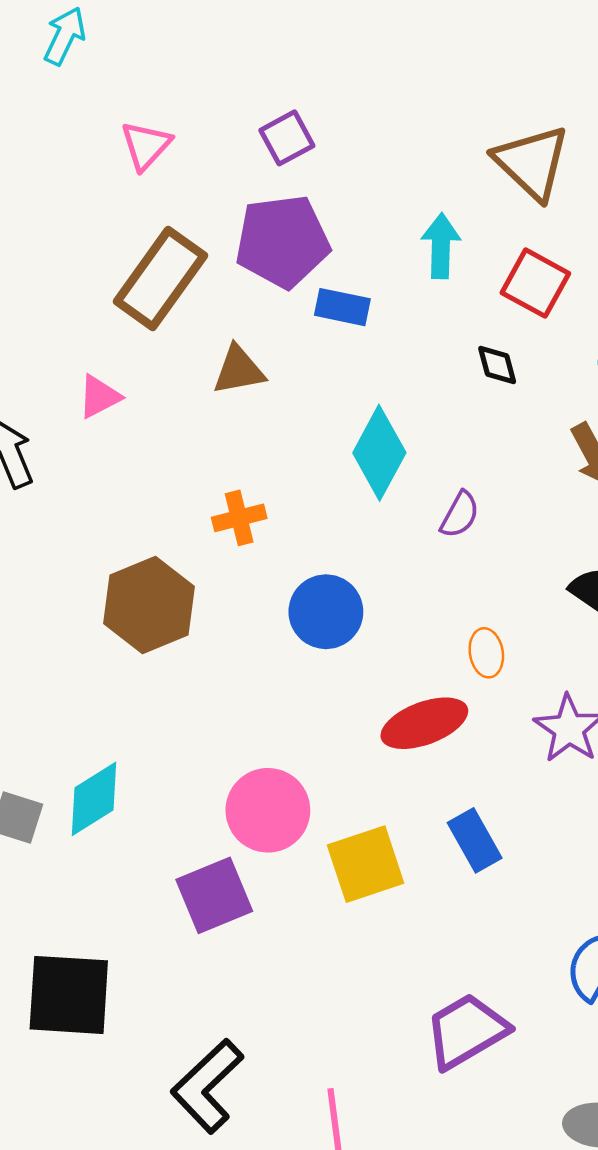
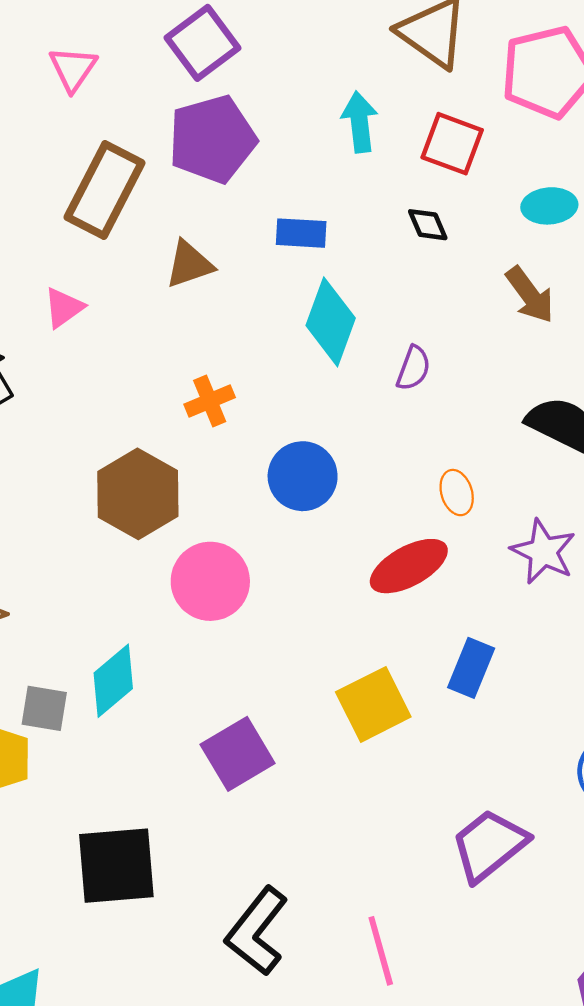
purple square: (287, 138) -> (202, 43), size x1.4
blue rectangle: (342, 307) -> (301, 233), moved
pink circle: (268, 810) -> (210, 581), moved
blue rectangle: (475, 840) -> (471, 668), turned 60

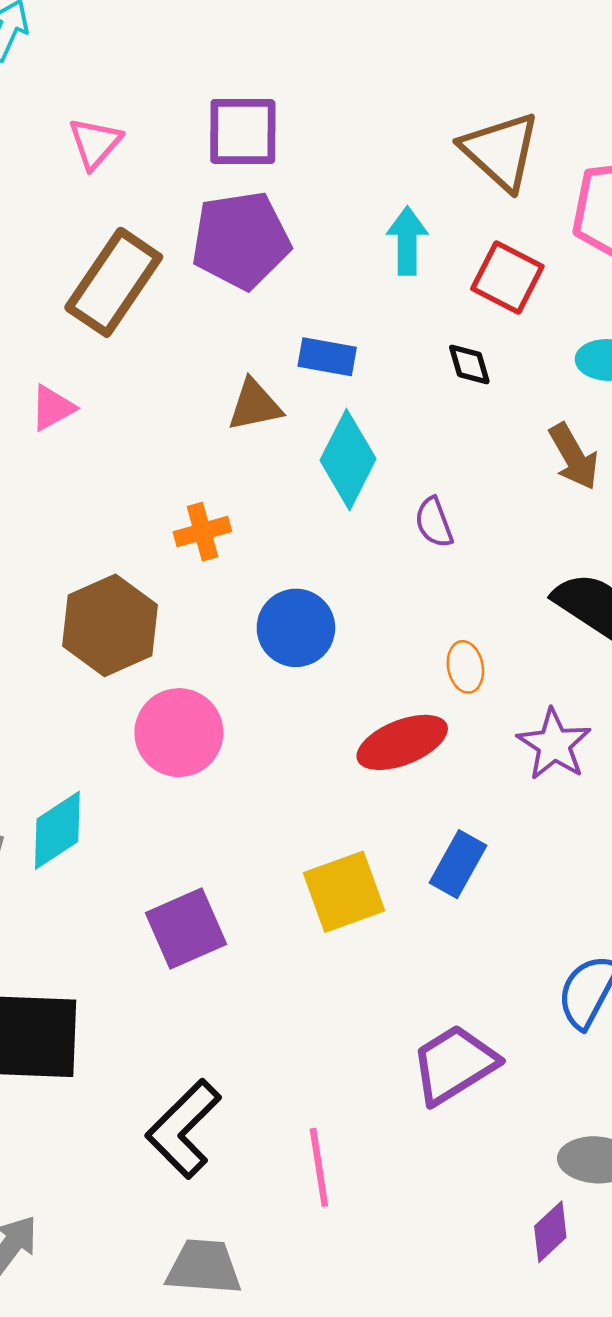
purple square: (202, 43) -> (243, 131), turned 30
brown triangle: (189, 264) -> (255, 405), moved
purple semicircle: (413, 368) -> (434, 522), turned 132

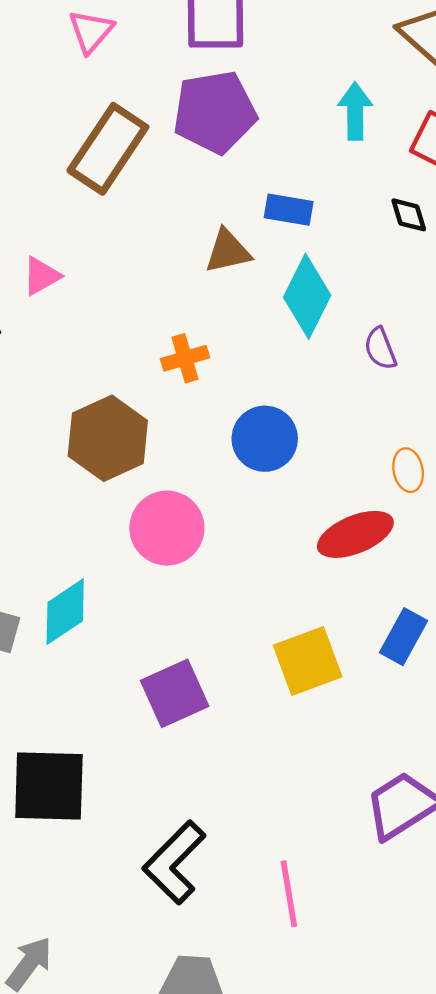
pink triangle: (52, 408) -> (41, 276), moved

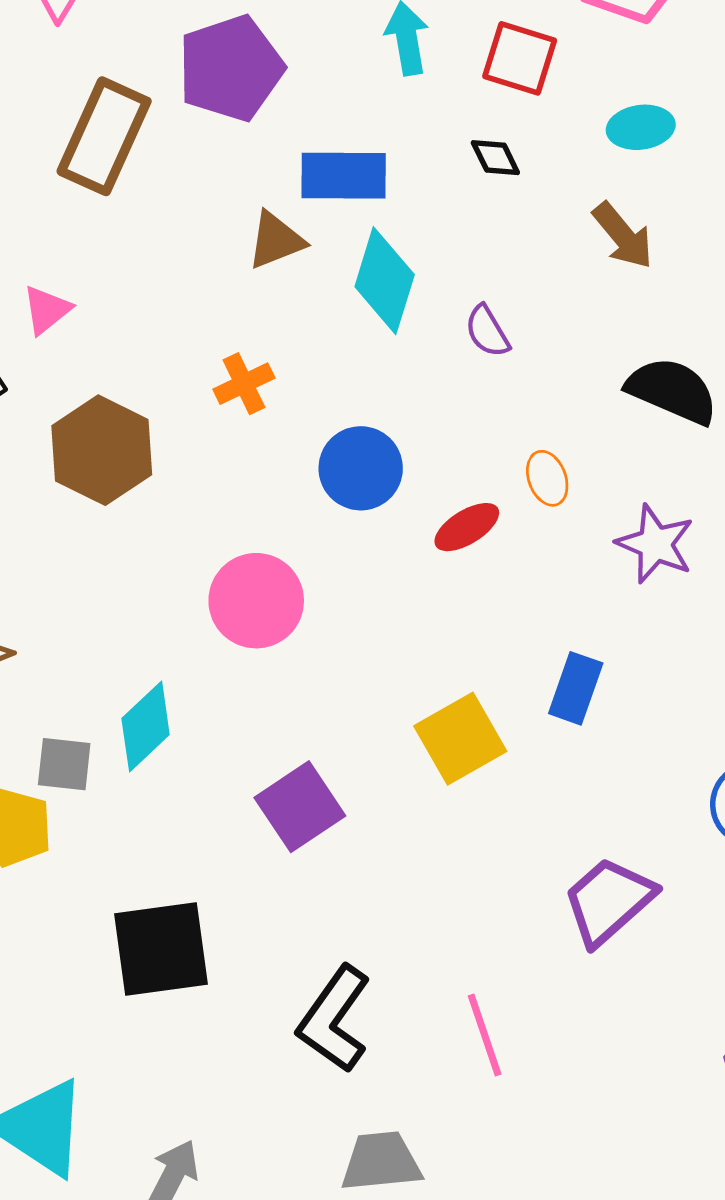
blue rectangle: (289, 210) -> (344, 176), size x1.4
brown hexagon: (108, 438) -> (102, 450), moved
red ellipse: (355, 534) -> (467, 527), moved, size x0.7

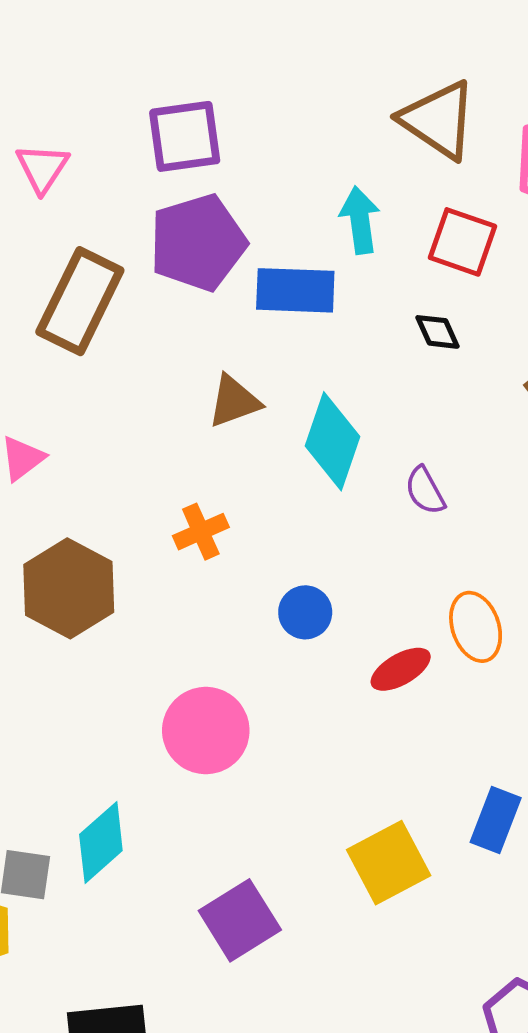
blue rectangle: (344, 176) -> (295, 290), moved
blue circle: (361, 468) -> (305, 612), size x0.7
orange ellipse: (547, 478) -> (476, 627), size x1.4

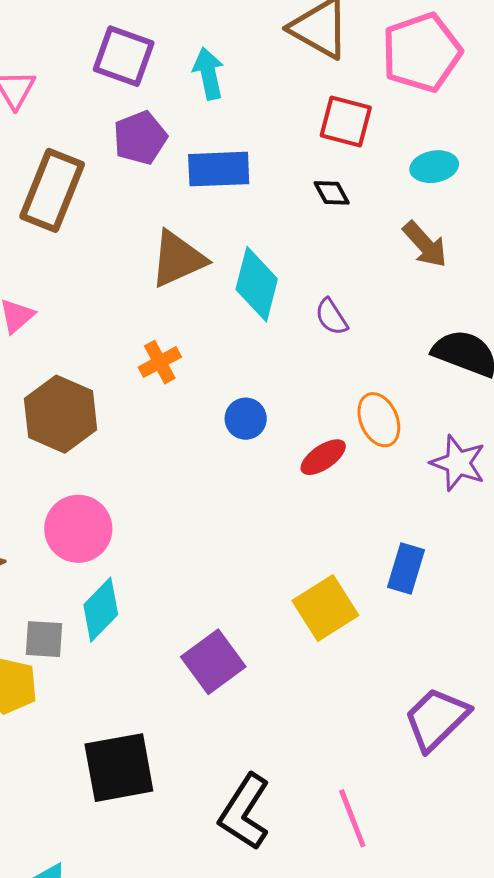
purple square: (185, 136) -> (124, 56), turned 32
cyan arrow: (360, 220) -> (209, 74), moved
purple pentagon: (198, 243) -> (140, 138), size x0.7
brown triangle: (234, 401) -> (178, 259), size x1.4
pink circle: (206, 731) -> (78, 529), moved

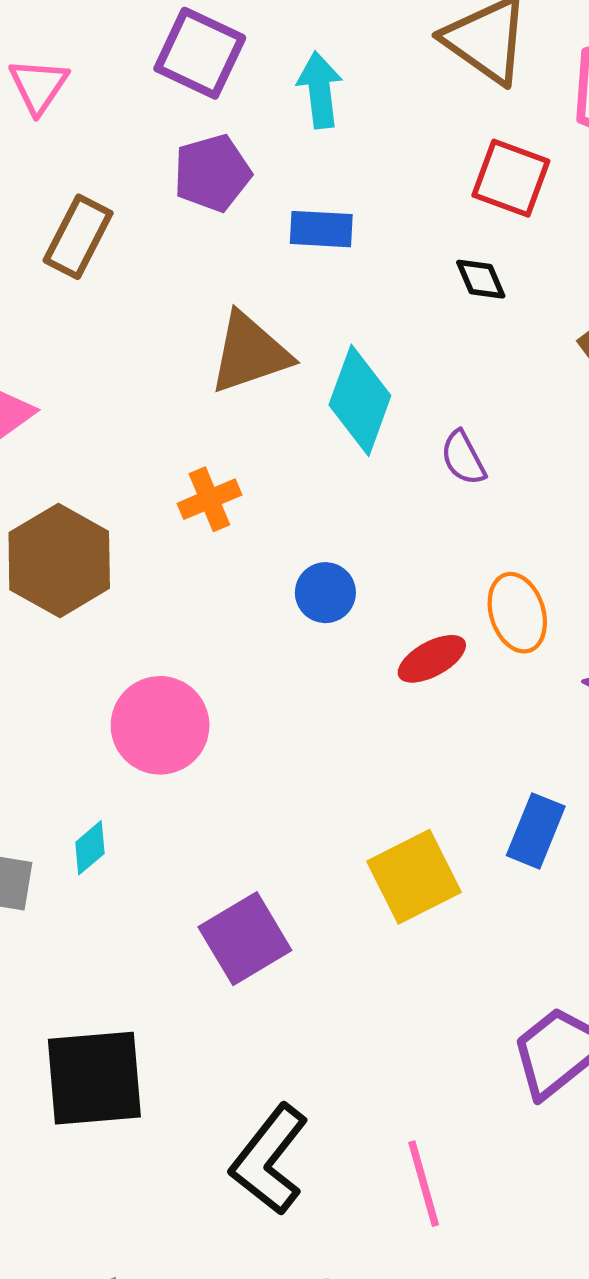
blue rectangle: (219, 169) -> (321, 229), size x0.7
brown rectangle: (52, 190) -> (78, 237), size x0.7
pink circle: (78, 529) -> (160, 725), moved
cyan diamond: (101, 610) -> (90, 848), size x0.6

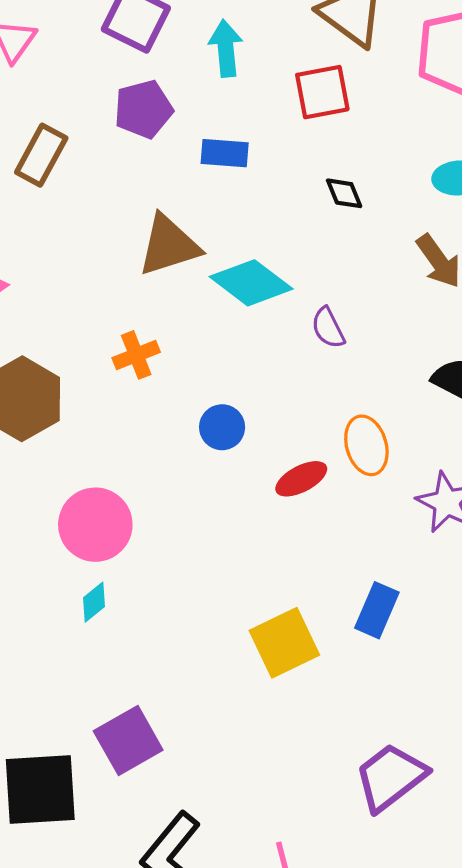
red square: (511, 178) -> (322, 92), moved, turned -32
cyan diamond: (360, 400) -> (251, 283), turned -74
cyan diamond: (90, 848) -> (94, 602), moved
purple square: (245, 939) -> (128, 740), moved

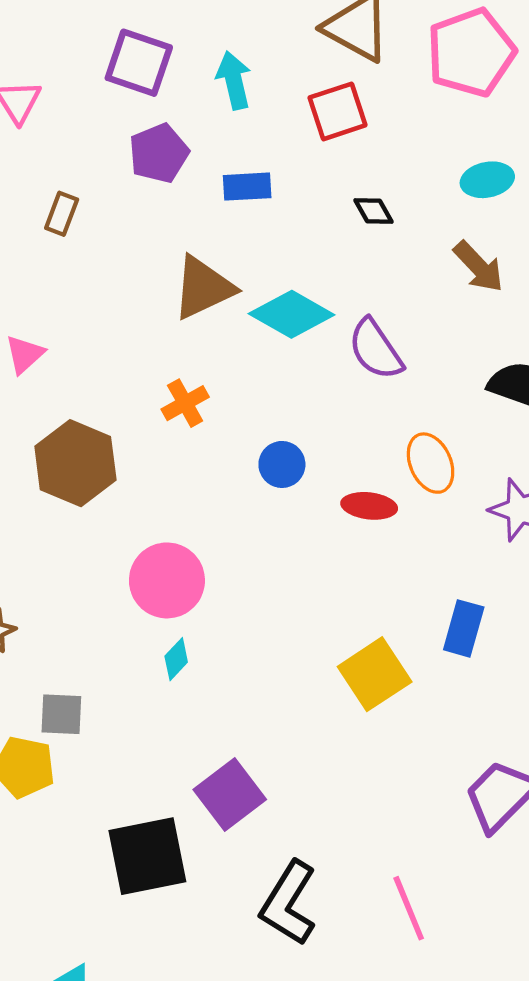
brown rectangle: (41, 155) -> (62, 214), size x0.7
purple semicircle: (328, 328) -> (376, 349), size x1.5
red ellipse: (301, 479) -> (369, 506), turned 42

